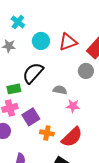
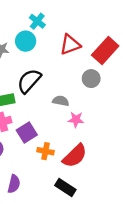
cyan cross: (18, 22) -> (37, 21), moved
cyan circle: (41, 41) -> (26, 41), moved

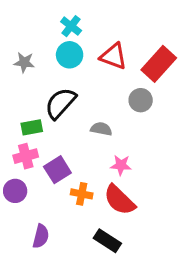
cyan circle: (26, 41) -> (70, 55), moved
red triangle: (70, 45) -> (113, 56), turned 40
pink star: (76, 120) -> (121, 165), moved
red semicircle: (75, 156) -> (119, 200), turned 88

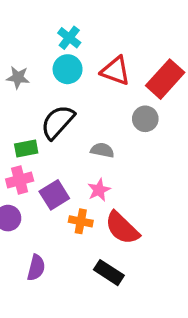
pink star: (121, 165) -> (99, 190), moved, turned -30

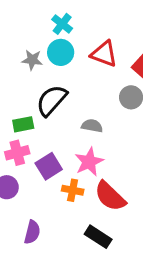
gray star: (18, 77) -> (32, 60), moved
pink star: (99, 190) -> (89, 162), size x1.4

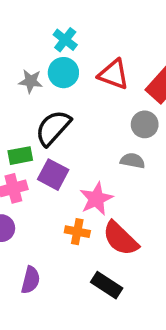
gray semicircle: (92, 126) -> (133, 161), moved
purple square: (49, 166) -> (53, 175), moved, turned -30

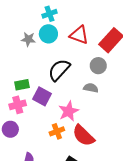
cyan cross: (65, 40) -> (50, 14), turned 32
black semicircle: (53, 128) -> (59, 70), moved
orange cross: (77, 232) -> (57, 131), turned -32

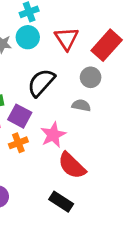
red triangle: (79, 35) -> (67, 39), turned 36
orange cross: (57, 131) -> (18, 143), moved

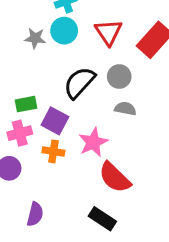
gray circle: (91, 77) -> (119, 77), moved
orange cross: (18, 143) -> (53, 151), turned 30

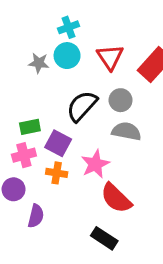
gray semicircle: (125, 109) -> (126, 131), size x1.4
purple semicircle: (35, 214) -> (36, 216), moved

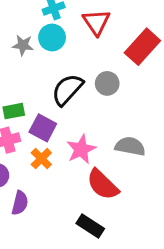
red triangle: (110, 57) -> (96, 22), moved
gray semicircle: (126, 131) -> (130, 146), moved
orange cross: (57, 173) -> (41, 159), turned 36

